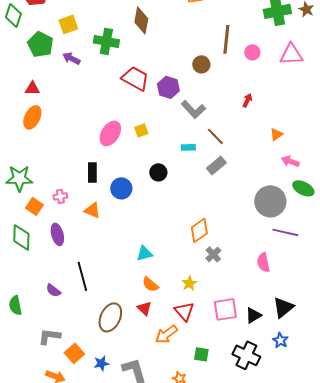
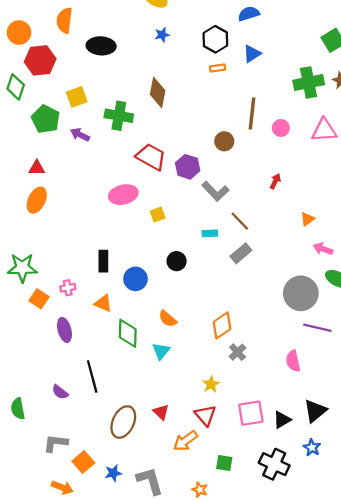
pink ellipse: (110, 133) -> (123, 195), moved, turned 45
green diamond: (21, 237) -> (128, 333), moved
cyan triangle: (144, 253) -> (161, 351), turned -36
orange semicircle: (150, 284) -> (168, 319), moved

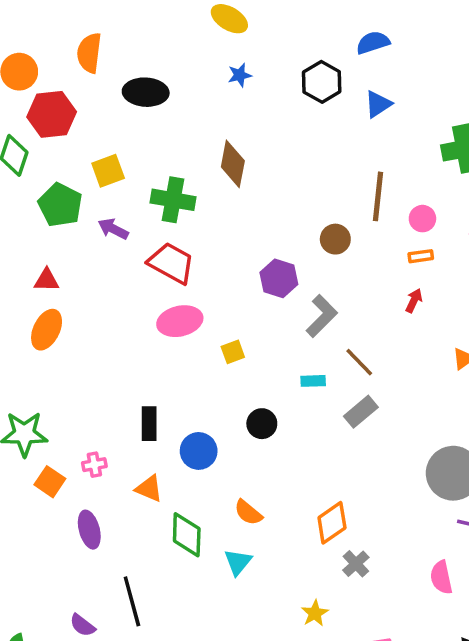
orange rectangle: (218, 68) -> (421, 256), moved
red trapezoid: (151, 157) -> (171, 263), moved
gray L-shape: (215, 191) -> (322, 316), turned -92

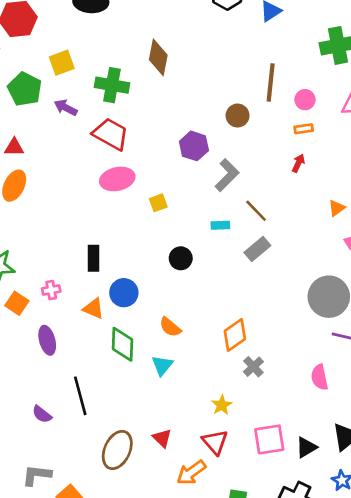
blue circle: (199, 451) -> (124, 293), moved

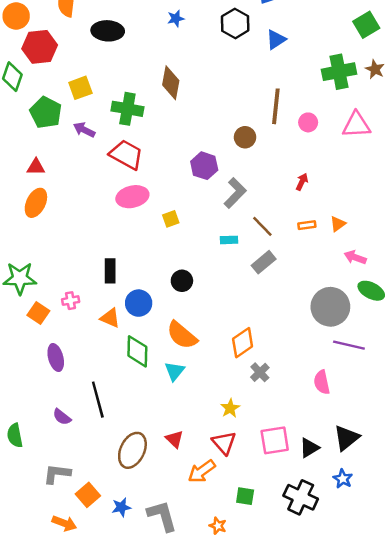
orange rectangle: (304, 129) -> (307, 225), moved
black circle: (181, 258) -> (182, 281), moved
orange semicircle: (170, 327) -> (182, 335), size x1.5
purple ellipse: (47, 340) -> (56, 357), moved

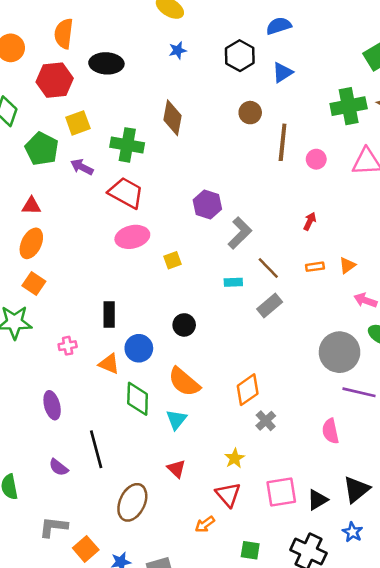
red hexagon: (40, 47) -> (55, 80), moved
brown circle: (245, 137) -> (250, 113), moved
orange square: (38, 313) -> (34, 284), moved
red triangle: (174, 439) -> (176, 469), moved
orange arrow: (202, 471) -> (205, 524), size x0.7

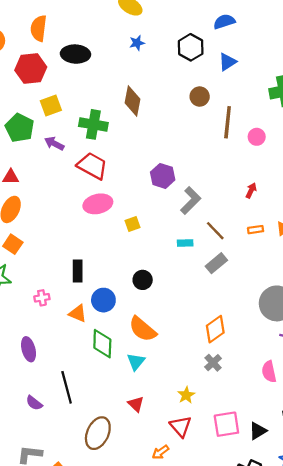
orange diamond: (248, 390) -> (215, 329), moved

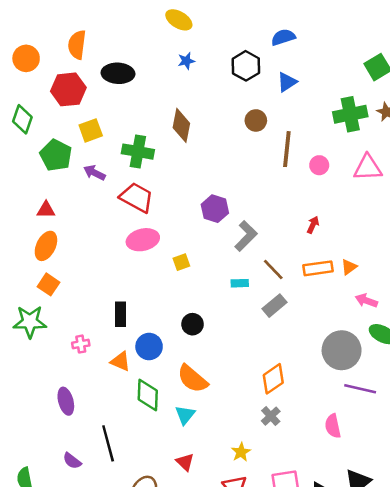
orange rectangle: (256, 230) -> (318, 268), size x1.6

